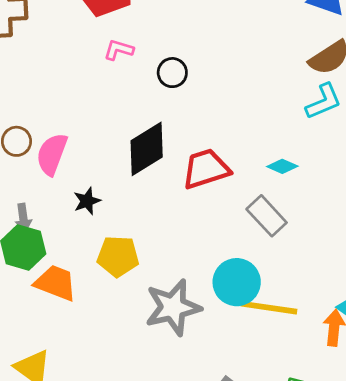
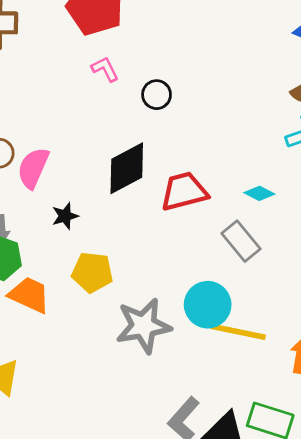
pink L-shape: (119, 50) -> (105, 69), turned 44

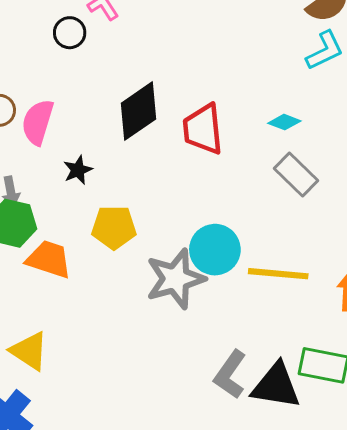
black circle: (157, 95) -> (70, 33), moved
red trapezoid: (184, 191) -> (203, 129), turned -75
gray rectangle: (241, 241) -> (296, 174), moved
cyan circle: (208, 305) -> (215, 250), moved

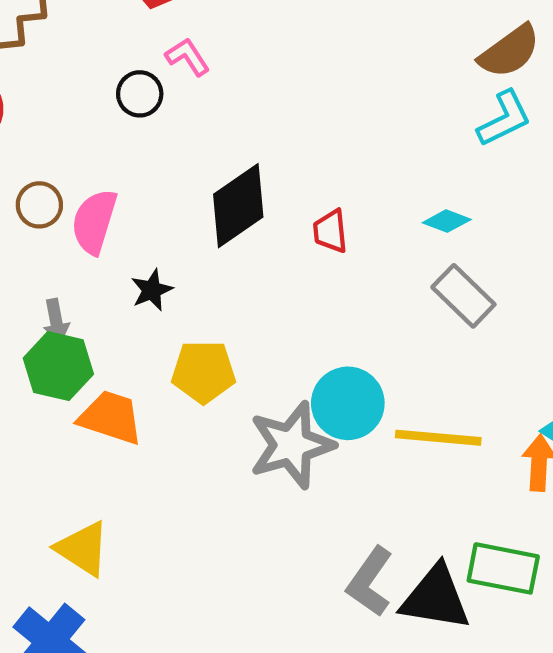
red trapezoid: (203, 129) -> (330, 231), size x0.6

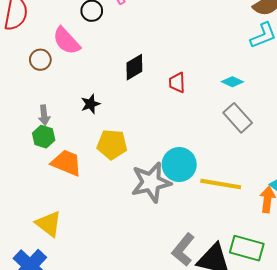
black diamond: (238, 206) -> (134, 67), size x0.7
pink semicircle: (94, 222) -> (66, 41), moved, turned -64
green hexagon: (58, 366) -> (44, 137), size x0.7

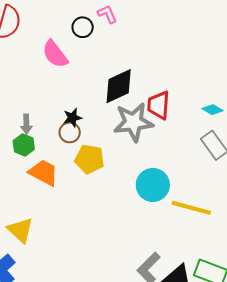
brown circle: (40, 60) -> (70, 132), moved
black diamond: (134, 67) -> (119, 86), size x1.4
red trapezoid: (177, 83) -> (159, 105), size x1.4
gray star: (151, 182) -> (133, 122), moved

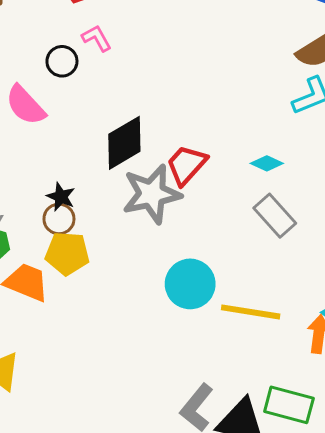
red trapezoid: (159, 105) -> (186, 165), turned 44
black star: (72, 118) -> (61, 197), turned -30
yellow pentagon: (90, 159) -> (67, 253), moved

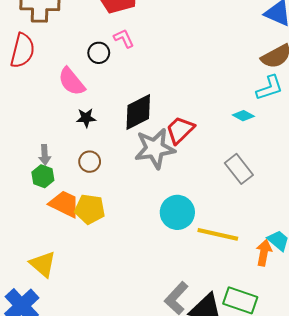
cyan diamond: (267, 163) -> (243, 116), moved
black star: (61, 197) -> (86, 118), moved, turned -30
yellow pentagon: (67, 253) -> (90, 209), moved

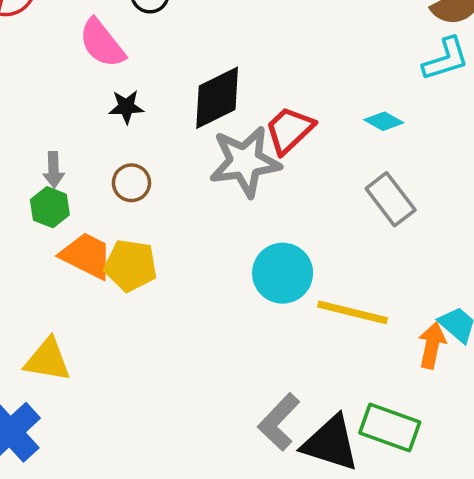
cyan diamond: (243, 116) -> (384, 121), moved
yellow triangle: (43, 264) -> (48, 360), turned -32

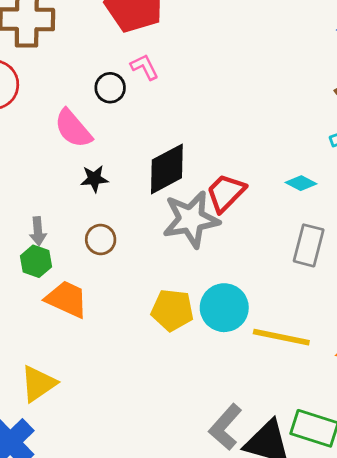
gray rectangle: (391, 199) -> (309, 245), turned 54
yellow pentagon: (131, 265) -> (172, 310), moved
yellow triangle: (48, 360) -> (38, 384), turned -42

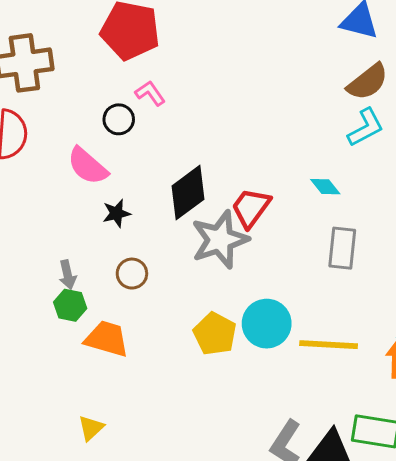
cyan diamond: (301, 183) -> (325, 187), turned 32
yellow pentagon: (172, 310) -> (215, 334), turned 30
yellow triangle: (38, 384) -> (91, 428), size x0.7

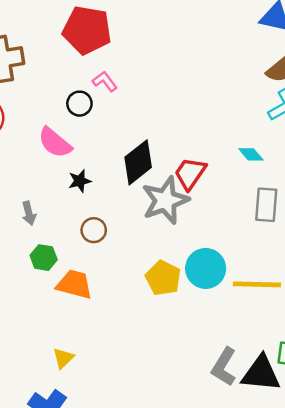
gray arrow: (68, 275) -> (29, 213), moved

